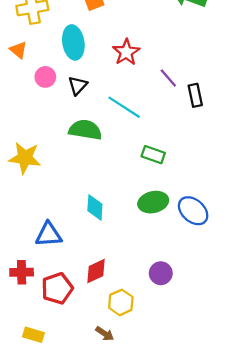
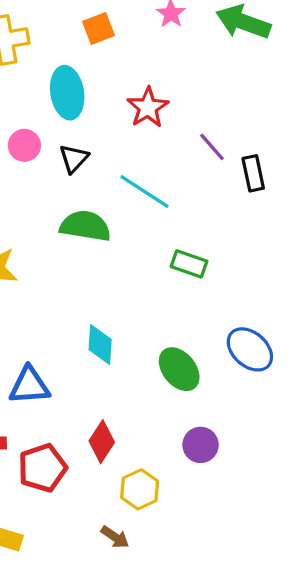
green ellipse: (153, 202) -> (179, 369), moved, turned 64
red diamond: (96, 271) -> (102, 442), turned -32

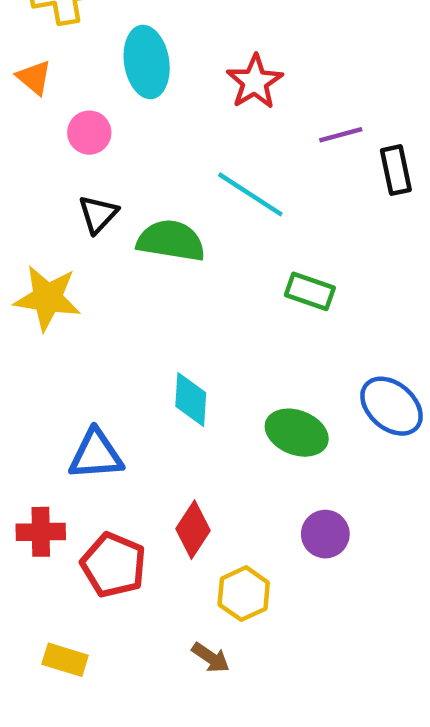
purple line: (212, 147) -> (341, 135), turned -64
black triangle: (74, 159) -> (98, 214), moved
green ellipse: (179, 369) -> (297, 433), turned -30
red pentagon: (43, 468) -> (114, 565), turned -30

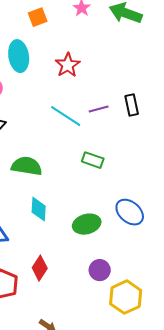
purple line: (341, 135) -> (99, 109), moved
green semicircle: (171, 241) -> (27, 166), moved
green ellipse: (297, 433) -> (87, 224), turned -36
yellow hexagon: (244, 594) -> (126, 297), moved, size x1.4

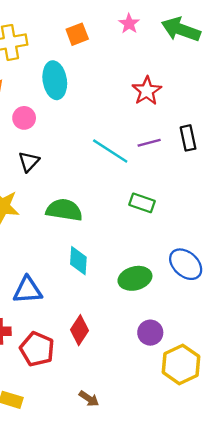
red star: (68, 65) -> (147, 91), moved

